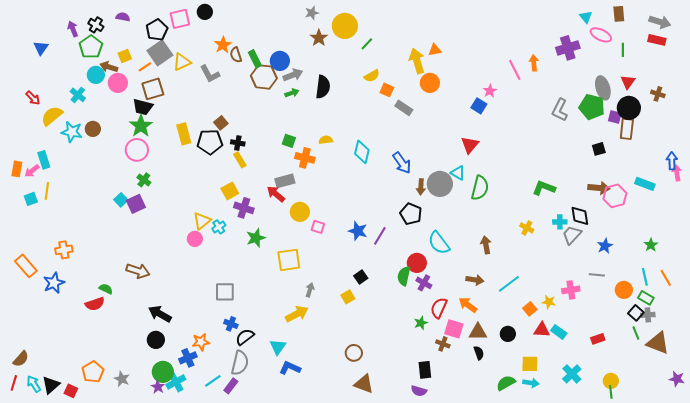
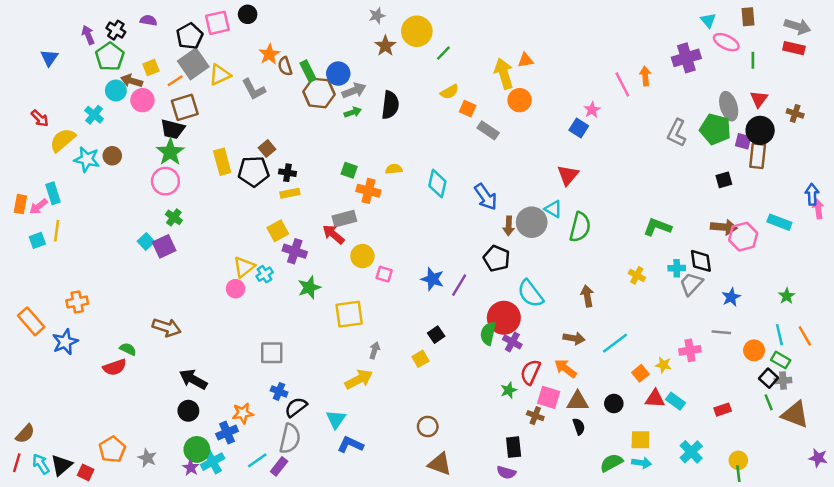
yellow rectangle: (240, 160) -> (290, 193), turned -70
red circle: (417, 263) -> (504, 318), size x1.4

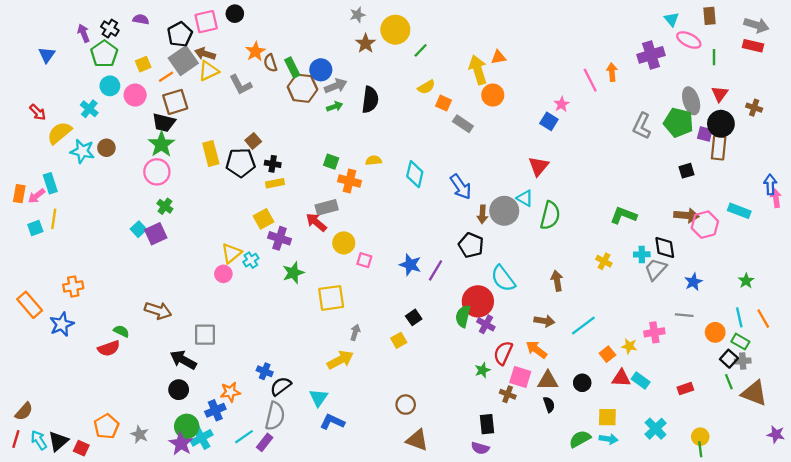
brown arrow: (132, 81) -> (205, 54), moved
gray square: (272, 353) -> (205, 335), moved
purple star: (191, 468) -> (181, 444), size x1.5

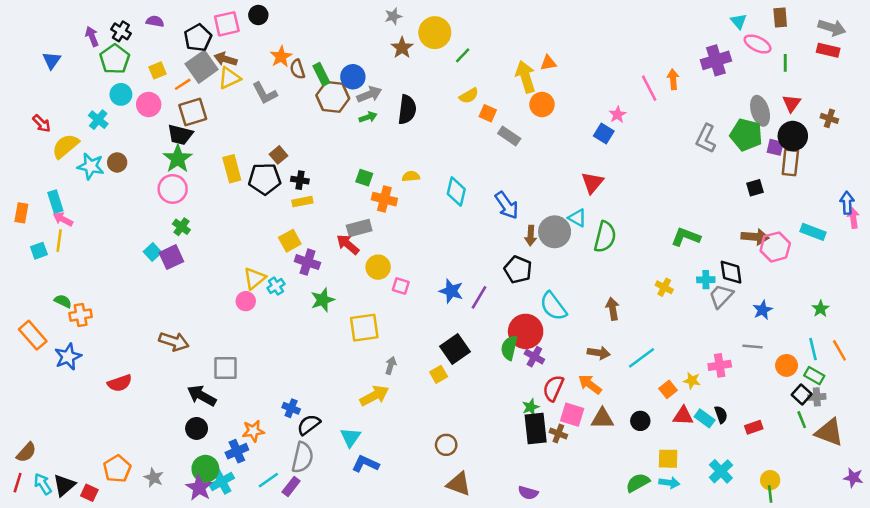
pink arrow: (37, 196) -> (63, 219), moved, turned 66
black square: (414, 317) -> (455, 349), size x1.6
green semicircle: (121, 331) -> (63, 301), moved
black semicircle: (549, 405) -> (721, 415), moved
black rectangle: (487, 424) -> (536, 428), moved, size x1.4

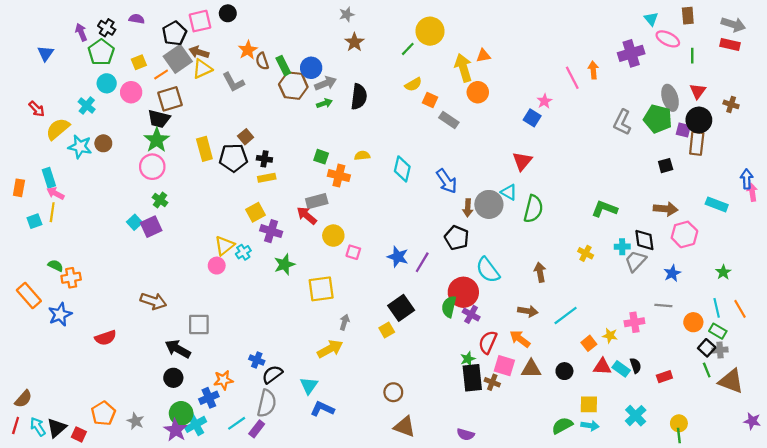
yellow circle: (435, 33) -> (430, 31), moved
pink hexagon: (775, 247) -> (684, 234), moved

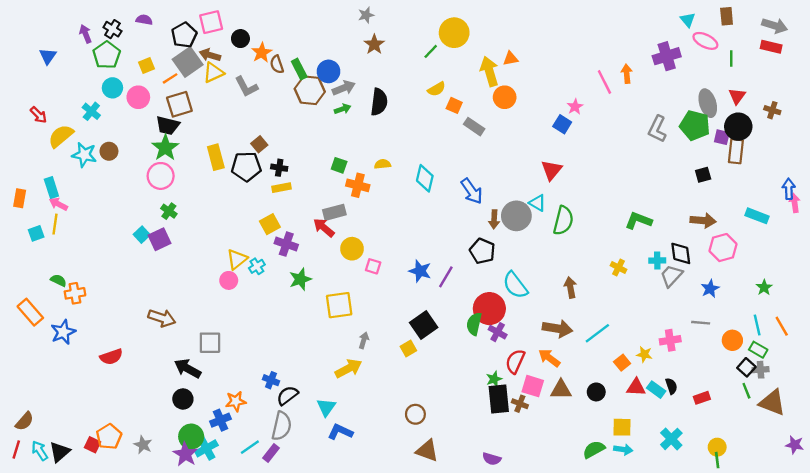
black circle: (228, 13) -> (240, 39), moved
brown arrow: (528, 311) -> (557, 329), size x1.4
red square: (79, 434) -> (93, 445), moved

